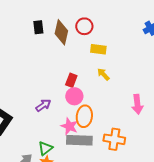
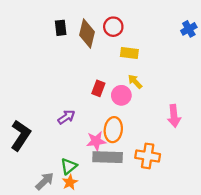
pink circle: (74, 96) -> (121, 95), moved
pink star: (69, 126) -> (96, 141), turned -30

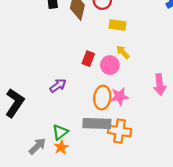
pink star: (96, 141) -> (120, 96), moved
orange cross: (148, 156) -> (120, 131), moved

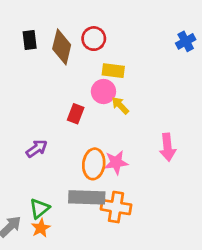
pink circle: (110, 65) -> (103, 92), moved

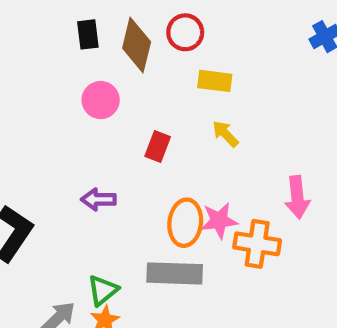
pink circle: (103, 92) -> (101, 100), moved
purple arrow: (37, 149) -> (99, 199), turned -145
orange cross: (116, 207) -> (257, 244), moved

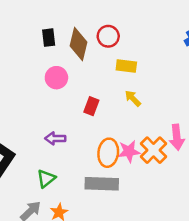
orange cross: (257, 244) -> (153, 150), moved, turned 36
green triangle: (103, 290) -> (46, 179), moved

